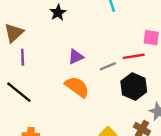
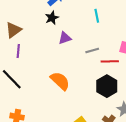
purple triangle: (76, 57) -> (65, 38), moved
gray line: (108, 66) -> (92, 51), moved

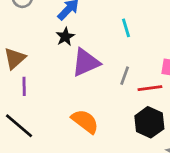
purple triangle: (65, 38) -> (86, 62), size x1.6
gray line: (92, 51) -> (125, 76), turned -48

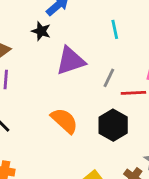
black star: (65, 37) -> (41, 31), moved, turned -30
black hexagon: (149, 122) -> (113, 125), moved

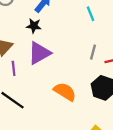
purple triangle: (71, 61) -> (39, 53), moved

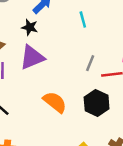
cyan line: (90, 14) -> (83, 20), moved

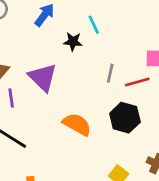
black star: (30, 27) -> (73, 42), moved
purple triangle: (32, 57) -> (43, 77), turned -44

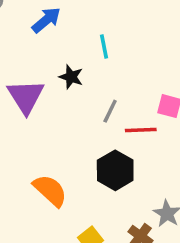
black star: (73, 42) -> (71, 77), moved
orange semicircle: (77, 124) -> (50, 190), moved

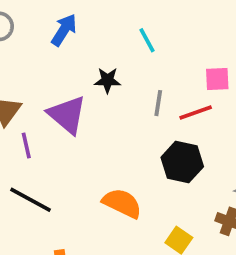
cyan line: (104, 47) -> (147, 40), moved

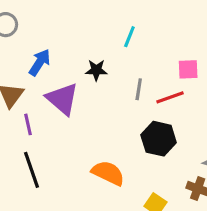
blue arrow: (64, 30) -> (40, 62), moved
cyan line: (147, 40) -> (129, 37), turned 50
black line: (31, 200) -> (31, 170), turned 42

